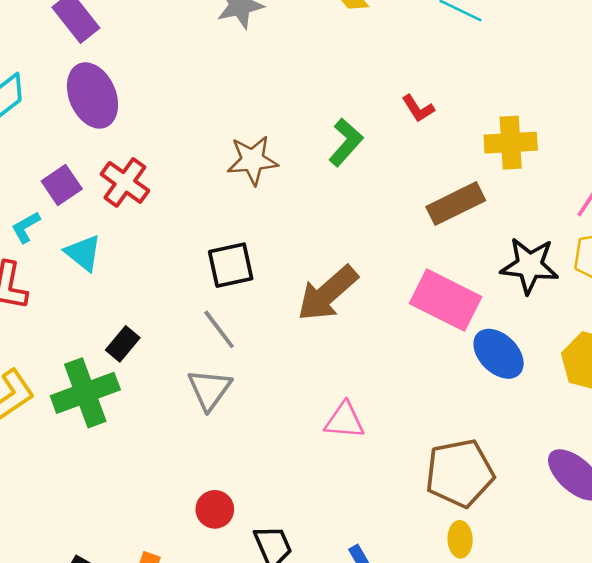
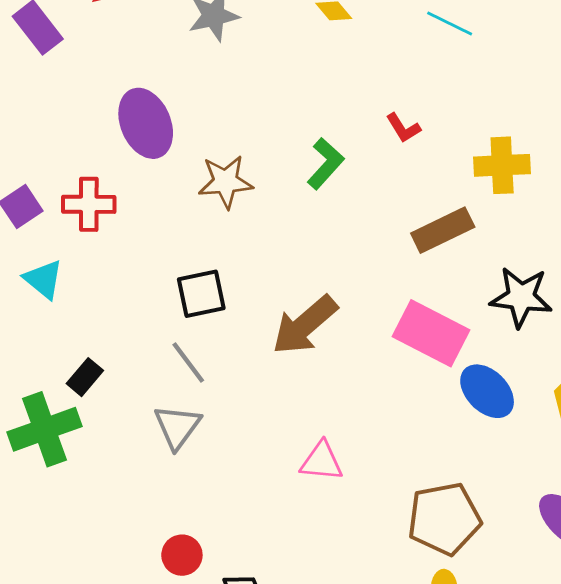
purple ellipse: (92, 95) -> (146, 123), moved
red cross: (125, 182) -> (89, 204), turned -36

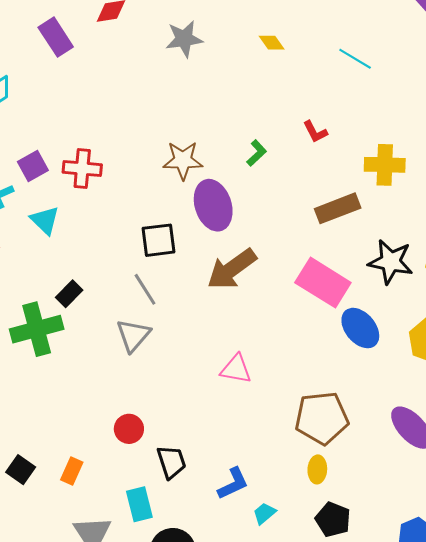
purple ellipse: (146, 123) -> (213, 205), moved
green L-shape: (325, 164) -> (257, 153), size x0.7

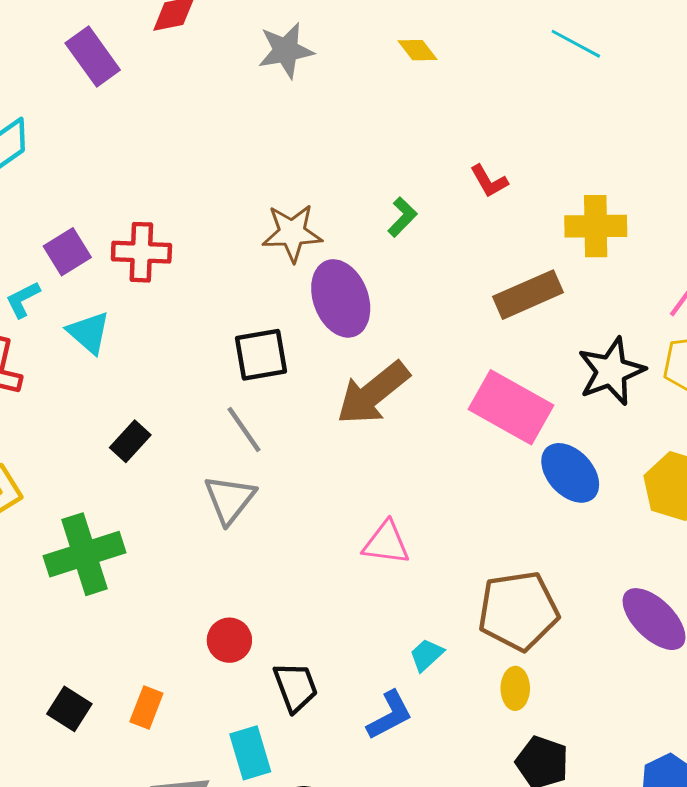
cyan line: (355, 59) -> (576, 44), moved
black star: (391, 262) -> (611, 371), turned -30
green cross: (37, 329) -> (85, 554), moved
cyan trapezoid: (264, 513) -> (426, 655), moved

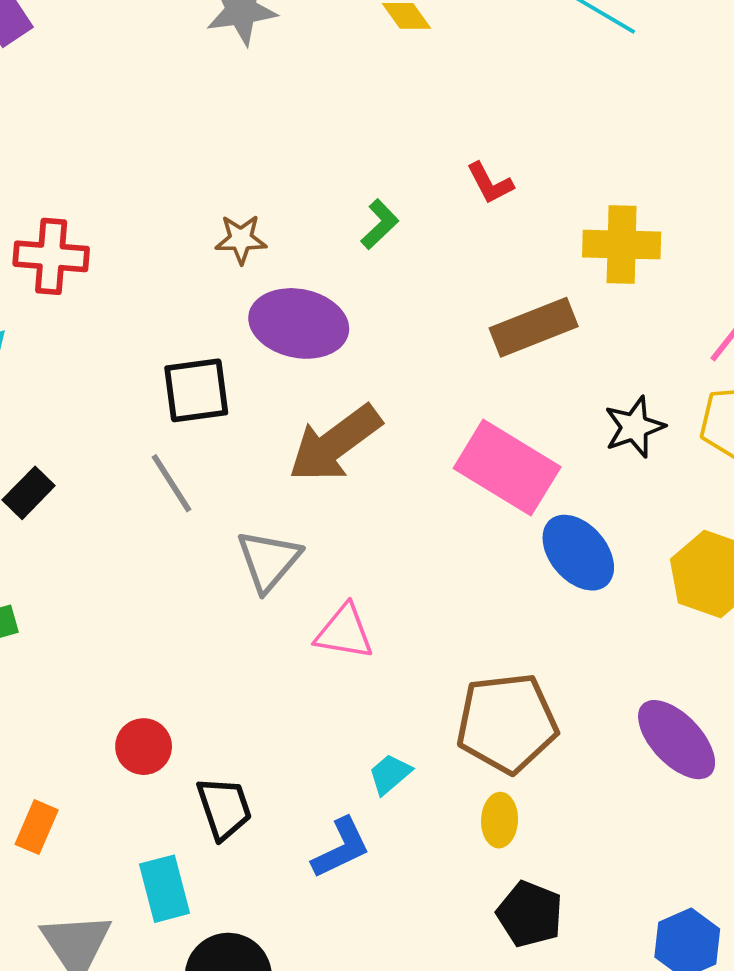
brown star: (292, 233) -> (241, 239), size x0.7
purple ellipse: (341, 298) -> (299, 323), turned -60
black star: (611, 371) -> (634, 427), size x0.7
gray triangle: (230, 499) -> (269, 561), moved

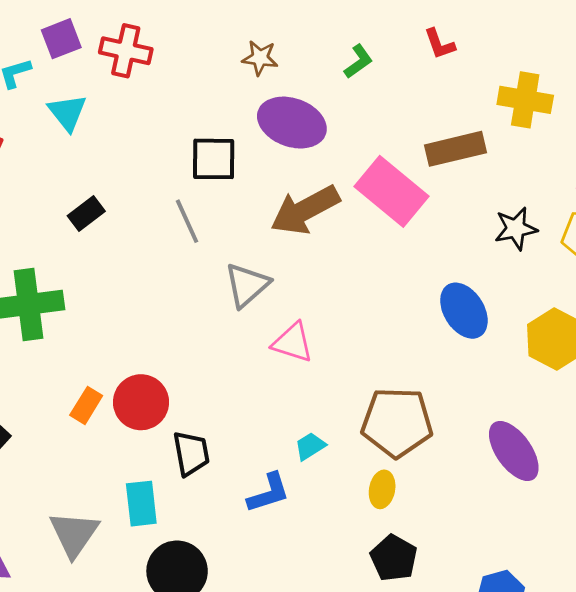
pink rectangle: (507, 468) -> (391, 191), moved
red circle: (144, 747) -> (141, 402), size x1.4
orange rectangle: (37, 827) -> (86, 405), moved

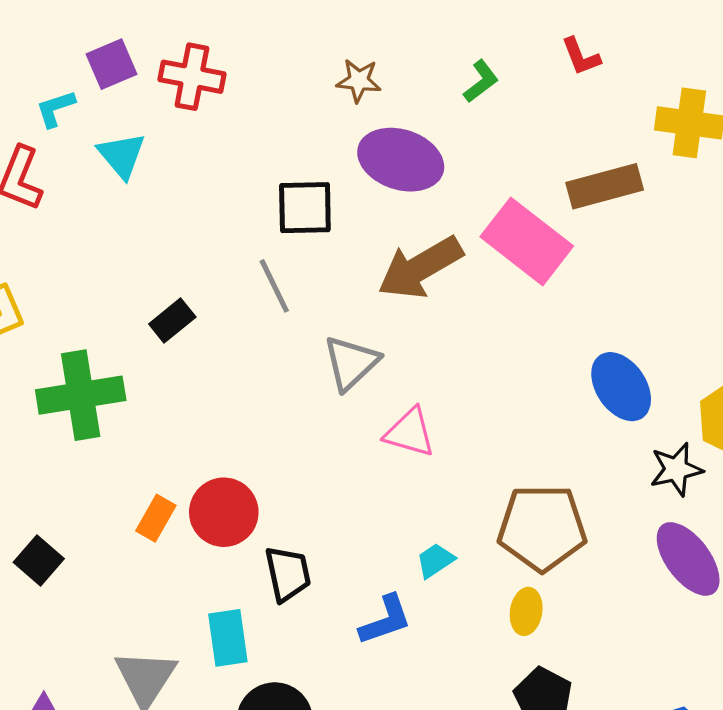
black rectangle: (86, 214) -> (172, 321), moved
black star: (516, 229) -> (676, 469), moved

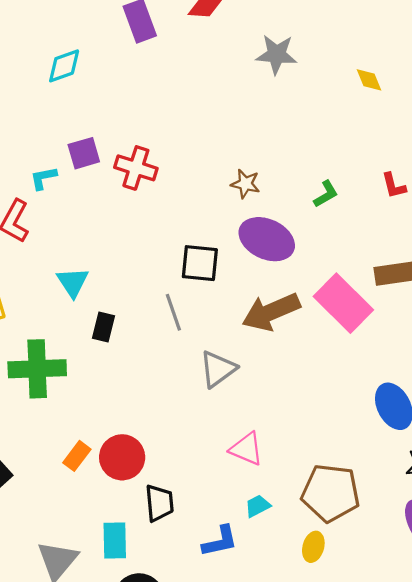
cyan triangle: (122, 155) -> (73, 282), moved
black rectangle: (172, 321) -> (103, 327), turned -44
pink triangle: (410, 432) -> (246, 449), moved

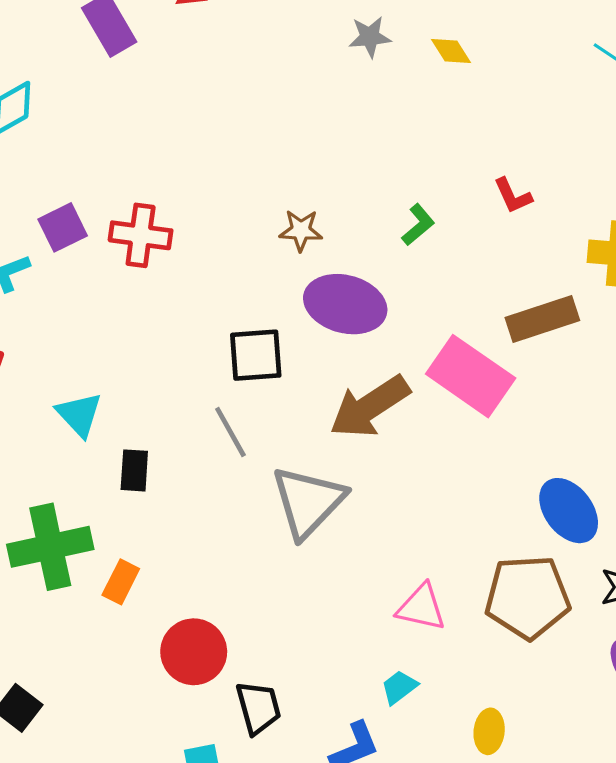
gray star: (276, 54) -> (370, 37), moved, size x0.7
gray triangle: (218, 369) -> (308, 502), size x1.4
pink triangle: (246, 449) -> (421, 607), moved
orange rectangle: (77, 456) -> (121, 582), moved
brown pentagon: (331, 493) -> (528, 597), moved

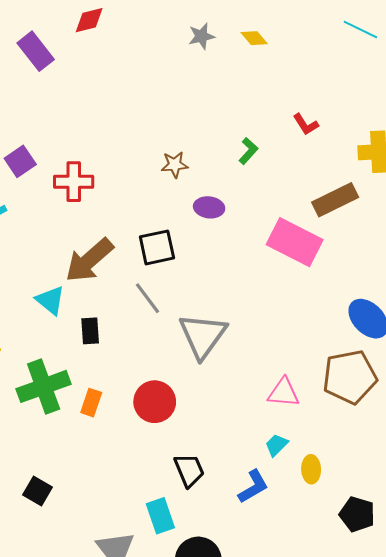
purple square: (63, 227) -> (20, 161), moved
purple ellipse: (345, 304) -> (209, 207), size x0.6
brown arrow: (370, 407) -> (89, 260), moved
red circle: (194, 652) -> (155, 402), moved
yellow ellipse: (489, 731) -> (311, 469), moved

